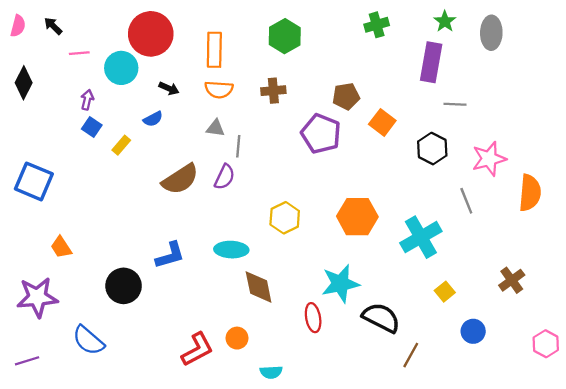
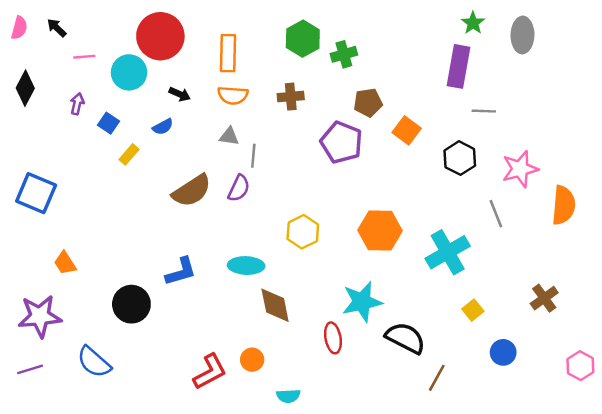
green cross: (377, 25) -> (344, 54), moved
purple arrow: (87, 100) -> (77, 104), moved
blue square: (92, 127) -> (108, 123), moved
purple line: (27, 361) -> (30, 369), moved

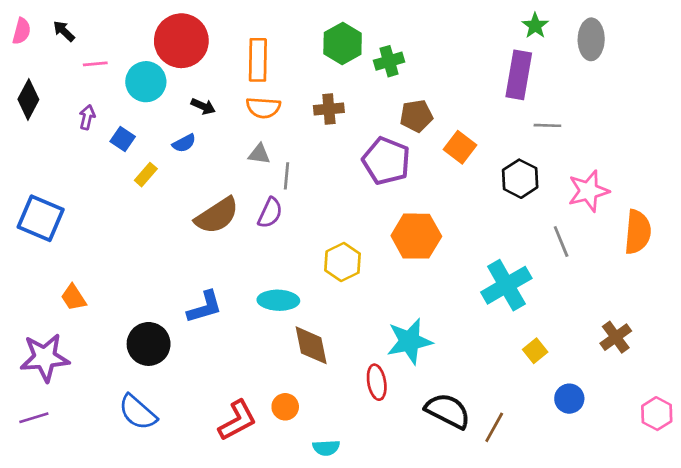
orange hexagon: (380, 231) -> (416, 236), moved
black semicircle: (405, 338) -> (448, 411), moved
blue semicircle: (94, 362) -> (138, 412), moved

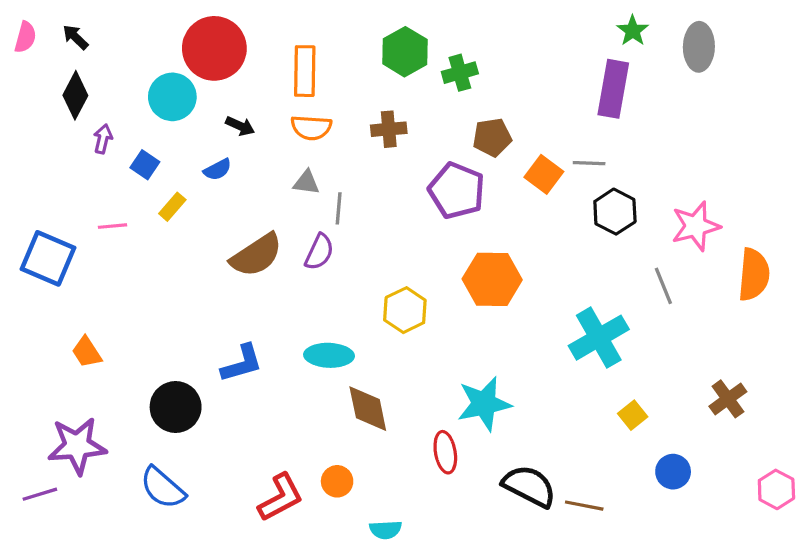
pink line: (95, 64) -> (113, 226), moved
black diamond: (28, 99) -> (75, 95), moved
gray line: (547, 125) -> (589, 163), moved
purple star: (45, 358) -> (77, 446), moved
brown line: (494, 427) -> (584, 506), turned 72

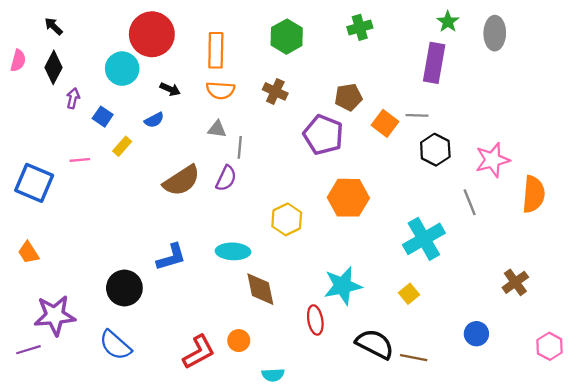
pink semicircle: (25, 37) -> (18, 61), moved
green cross: (460, 73) -> (360, 27), moved
brown cross: (389, 129) -> (275, 91), turned 30
orange trapezoid: (87, 352) -> (28, 253), moved
yellow square: (633, 415) -> (409, 294), moved

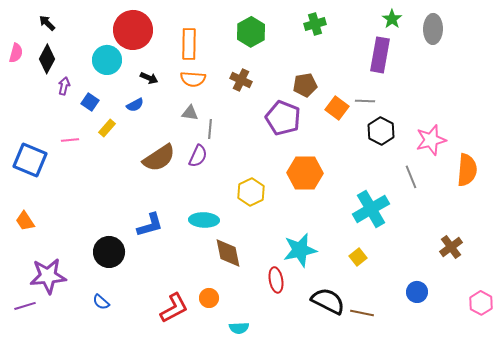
blue semicircle: (115, 345) -> (101, 302), size x0.6

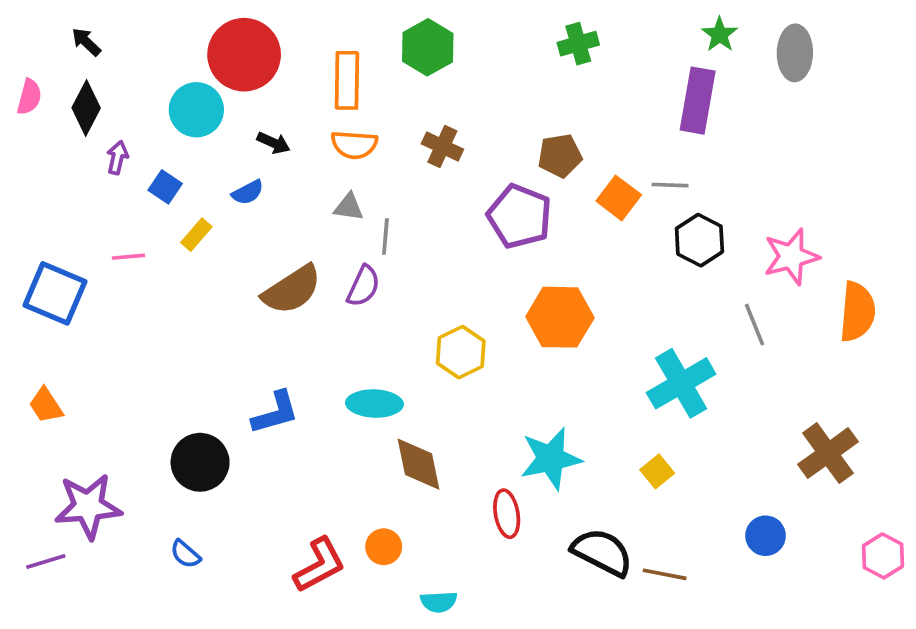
green hexagon: (251, 32) -> (428, 47), moved
brown cross: (451, 247) -> (828, 453), size x1.4

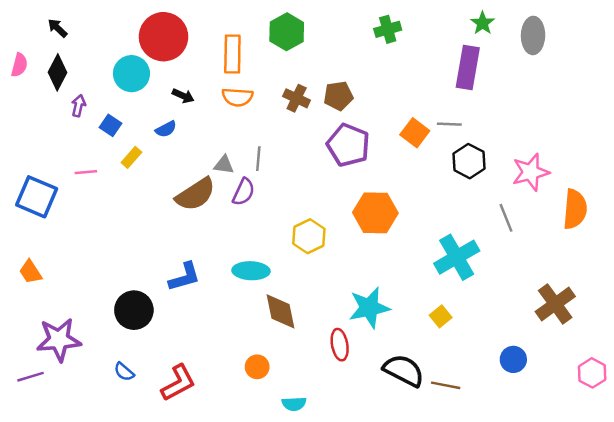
brown pentagon: (560, 156) -> (338, 96), moved
gray triangle: (349, 207) -> (224, 165), moved
red L-shape: (319, 565) -> (178, 383), moved

